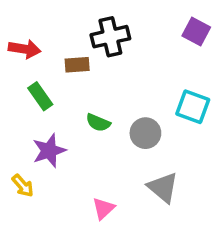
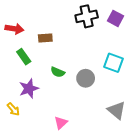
black cross: (110, 37) -> (87, 16), moved
gray triangle: (163, 187) -> (117, 110), moved

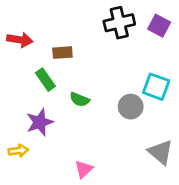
green rectangle: (24, 57) -> (45, 80), moved
gray circle: (86, 78) -> (131, 107), moved
yellow arrow: (13, 109) -> (18, 151), turned -56

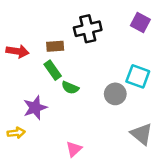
black cross: (119, 23) -> (88, 29), moved
red arrow: (20, 40) -> (18, 51), moved
green rectangle: (45, 80) -> (53, 70), moved

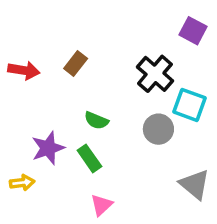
black cross: (88, 29) -> (155, 74), moved, turned -36
brown rectangle: (55, 46) -> (76, 63), turned -48
green rectangle: (53, 70) -> (89, 158), moved

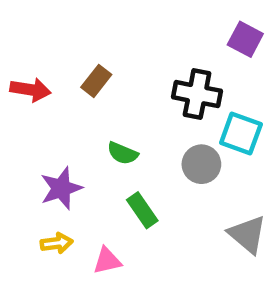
black cross: (155, 74) -> (197, 94), turned -30
green rectangle: (89, 158) -> (142, 210), moved
yellow arrow: (22, 183) -> (57, 243), moved
pink triangle: (101, 205) -> (107, 261), moved, turned 30

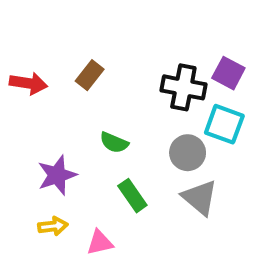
purple square: (245, 39) -> (228, 73), moved
gray triangle: (247, 234) -> (200, 198), moved

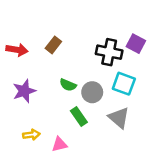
cyan square: (224, 124) -> (124, 84), moved
gray circle: (188, 153) -> (92, 92), moved
purple star: (57, 175) -> (24, 91), moved

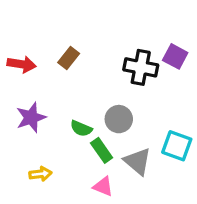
cyan square: (124, 84) -> (177, 146), moved
green semicircle: (68, 85) -> (81, 128), moved
gray triangle: (119, 118) -> (138, 161), moved
pink triangle: (59, 144) -> (103, 186), moved, turned 35

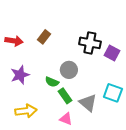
purple square: (175, 56) -> (112, 53), moved
gray circle: (119, 119) -> (69, 70), moved
yellow arrow: (40, 174) -> (26, 111), size x1.5

